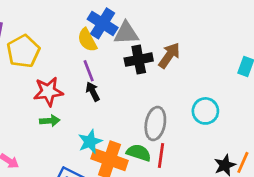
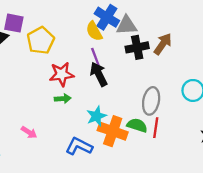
black arrow: (93, 92) -> (99, 74), size x1.5

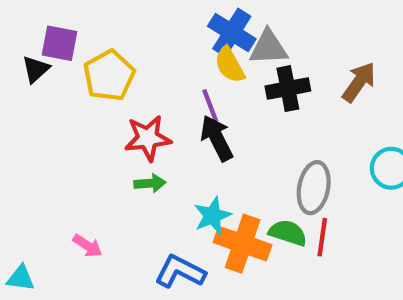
yellow semicircle: (94, 31) -> (230, 65), moved
brown arrow: (163, 44) -> (359, 82), moved

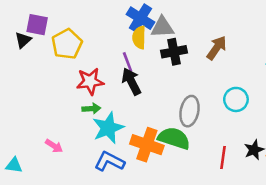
yellow semicircle: (230, 65) -> (139, 38), turned 30
cyan star: (212, 216) -> (108, 128), moved, size x1.4
green semicircle: (288, 233) -> (174, 138), size x1.4
red line: (322, 237) -> (223, 158), moved

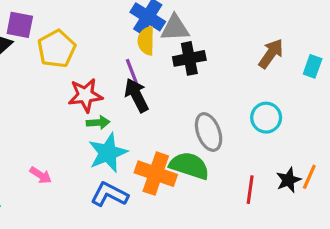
brown arrow: (217, 48) -> (271, 54), moved
green arrow: (91, 109) -> (98, 122), moved
gray ellipse: (189, 111) -> (209, 132), turned -32

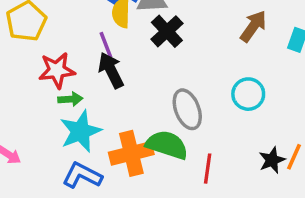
black cross: (189, 58) -> (167, 31), turned -32
orange cross: (156, 174) -> (131, 153), turned -33
red line: (250, 190) -> (208, 169), moved

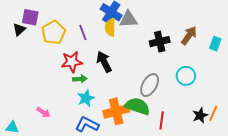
black cross: (167, 31) -> (160, 42), moved, turned 30
purple line: (106, 45) -> (83, 32), moved
gray ellipse: (187, 109) -> (150, 85), turned 50
cyan star: (80, 131) -> (86, 98), size x0.7

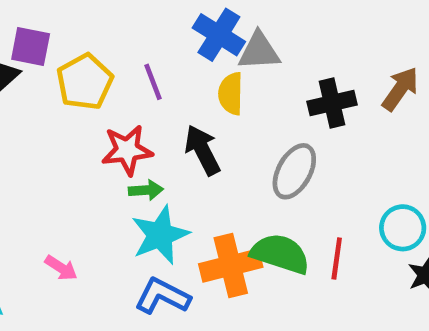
yellow semicircle: (110, 27) -> (231, 94), moved
cyan circle: (186, 76) -> (403, 228), moved
gray ellipse: (150, 85) -> (294, 171), moved
cyan star: (86, 98) -> (160, 235), size x1.4
red line: (162, 120) -> (337, 258), moved

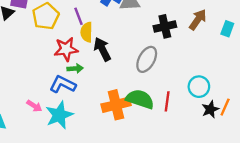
yellow semicircle: (231, 94) -> (87, 32), moved
cyan star: (160, 235) -> (59, 115), moved
blue L-shape: (162, 296) -> (63, 84), moved

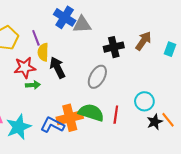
blue L-shape: (63, 84) -> (52, 125), moved
orange line: (225, 107) -> (168, 120), turned -63

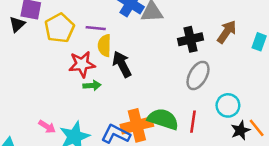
purple line: (36, 38) -> (96, 28), turned -63
gray ellipse: (97, 77) -> (198, 75), moved

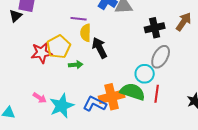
yellow pentagon: (60, 28) -> (59, 47), moved
red star: (82, 64) -> (42, 53), moved
cyan circle: (228, 105) -> (145, 74), moved

